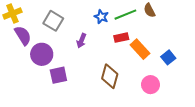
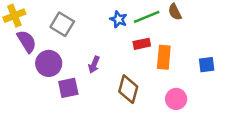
purple arrow: (81, 41) -> (94, 65), moved
orange rectangle: (140, 49) -> (164, 57), turned 48
blue square: (168, 57) -> (207, 65), moved, turned 32

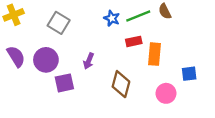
purple semicircle: (27, 41) -> (16, 56), moved
blue square: (207, 65) -> (189, 74), moved

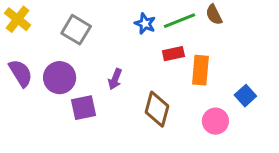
yellow cross: (14, 15) -> (18, 19), turned -30
blue square: (189, 74) -> (245, 96), turned -35

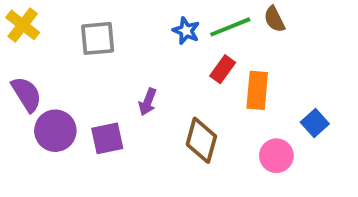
gray square: (76, 30) -> (98, 38), turned -36
red rectangle: (173, 54) -> (223, 69), turned -42
purple circle: (60, 78) -> (55, 131), moved

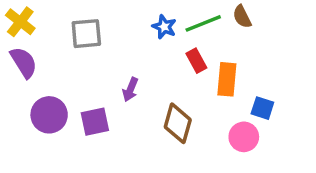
red rectangle: (223, 69) -> (196, 61), turned -65
purple semicircle: (27, 94) -> (24, 62), moved
blue square: (315, 123) -> (262, 108), moved, turned -30

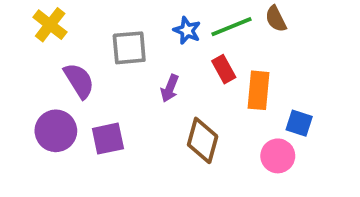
yellow cross: (20, 22) -> (50, 25), moved
gray square: (86, 34) -> (129, 48), moved
purple semicircle: (24, 62) -> (79, 81), moved
purple arrow: (130, 89) -> (170, 88), moved

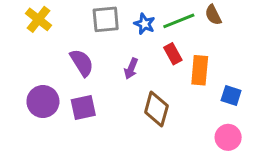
gray square: (129, 48) -> (106, 19), moved
purple semicircle: (79, 81) -> (82, 63), moved
pink circle: (278, 156) -> (228, 137), moved

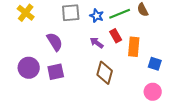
purple arrow: (131, 69) -> (97, 43), moved, turned 104

